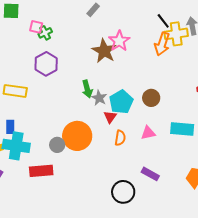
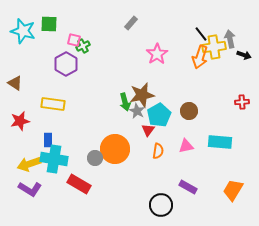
brown star: (104, 51) -> (142, 95), moved, turned 30
purple hexagon: (46, 64) -> (66, 64), moved
red rectangle: (41, 171) -> (79, 184), turned 35

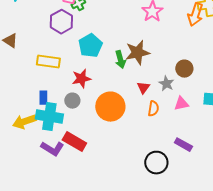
gray star: (137, 111) -> (166, 84), moved
cyan pentagon: (159, 115) -> (90, 46), moved
red star: (20, 121) -> (81, 79), moved
gray circle: (95, 158) -> (72, 101), moved
purple L-shape: (30, 189) -> (52, 149), moved

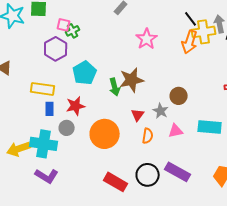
blue rectangle: (43, 98) -> (50, 109), moved
red rectangle: (74, 142) -> (116, 182), moved
purple rectangle: (183, 145) -> (178, 172), size x1.4
black circle: (156, 163) -> (148, 175), moved

